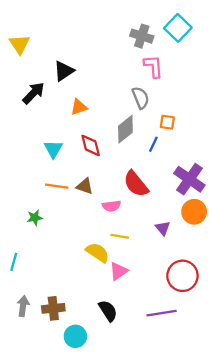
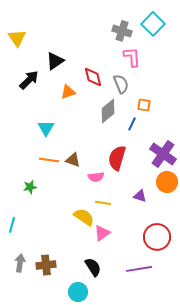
red diamond: (91, 145) -> (93, 77), moved
red semicircle: (136, 184) -> (117, 158), turned 55
purple triangle: (163, 228) -> (140, 196), turned -32
cyan circle: (75, 336) -> (78, 292), moved

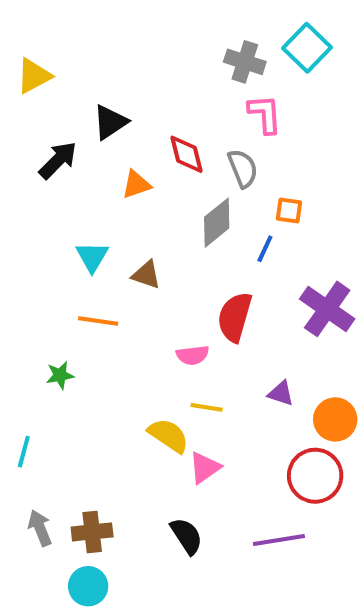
yellow triangle: (17, 38) -> (34, 76), turned 36
brown triangle: (73, 160) -> (146, 275), moved
orange circle: (167, 182) -> (335, 419), moved
gray arrow: (20, 263) -> (40, 528), turned -30
cyan circle: (78, 292) -> (88, 586), moved

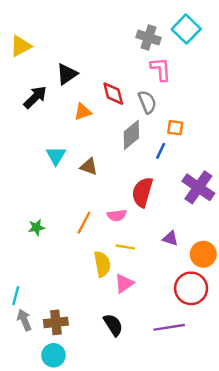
orange line: (98, 321) -> (84, 223), moved, turned -70
yellow semicircle: (168, 436) -> (102, 264), turned 45
cyan line: (24, 452) -> (16, 296), moved

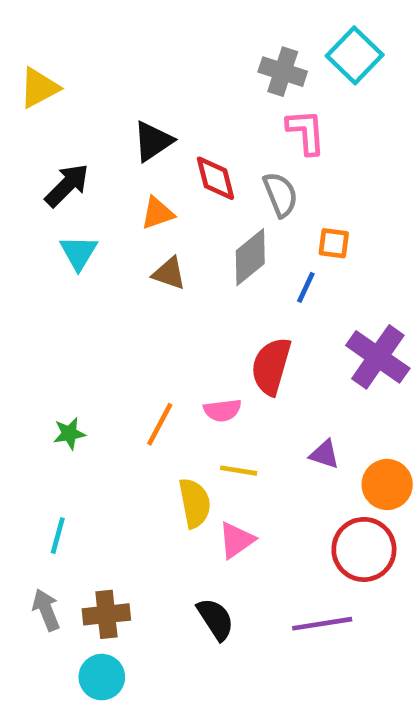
black triangle: (67, 74) -> (153, 141), moved
cyan triangle: (56, 156) -> (79, 253), moved
brown triangle: (89, 167) -> (169, 273), moved
cyan line: (16, 296) -> (58, 536), moved

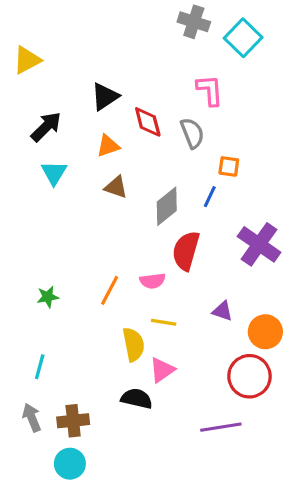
gray cross: (283, 72) -> (194, 22), moved
gray diamond: (250, 257) -> (167, 206), moved
black semicircle: (215, 619) -> (137, 398), moved, turned -44

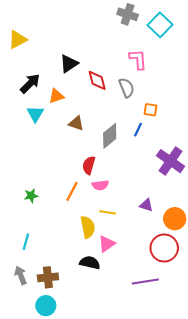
orange triangle: (108, 146) -> (56, 96), moved
red semicircle: (186, 251) -> (89, 165), moved, size x0.7

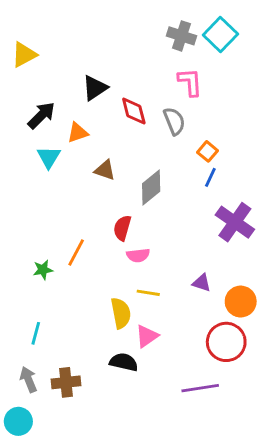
gray cross: (128, 14) -> (181, 36), moved
orange square: (151, 110) -> (207, 151), turned 32
blue line: (138, 130) -> (210, 177), moved
orange line: (72, 191) -> (76, 252), moved
cyan circle: (46, 306) -> (18, 421), moved

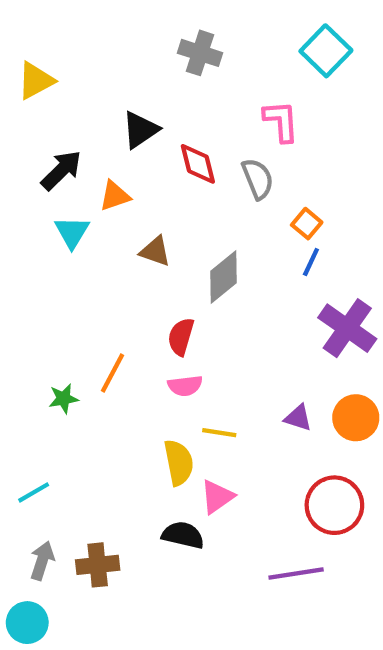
gray cross: (181, 36) -> (200, 53), moved
pink semicircle: (138, 255) -> (185, 386), moved
orange circle: (241, 302) -> (356, 418), moved
cyan line: (36, 333) -> (34, 492), moved, turned 45
gray arrow: (28, 379) -> (42, 561), turned 40

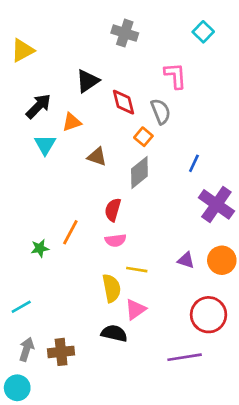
cyan square: (326, 51) -> (203, 32), size x0.7
orange square: (307, 224) -> (143, 137), moved

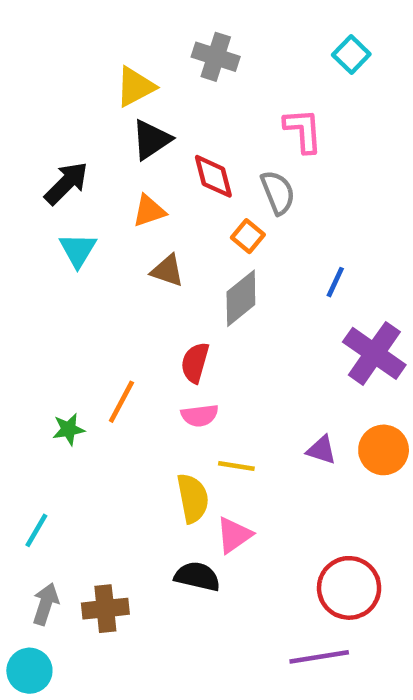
yellow triangle: (23, 50) -> (135, 87), moved
orange triangle: (72, 122) -> (149, 211), moved
cyan line: (21, 307) -> (36, 530), turned -30
red circle: (209, 315) -> (349, 588), moved
purple line: (185, 357) -> (319, 657), moved

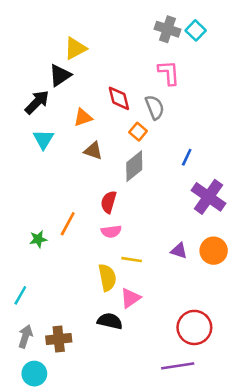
gray cross: (216, 57) -> (167, 29), moved
black triangle: (151, 140) -> (60, 75), moved
cyan circle: (29, 671) -> (34, 374), moved

